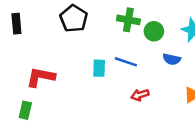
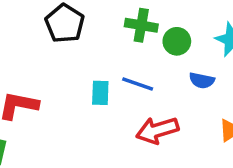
red arrow: (140, 95) -> (157, 130), size x1.6

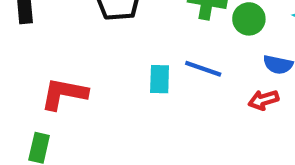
red arrow: (157, 130) -> (263, 100), moved, size x0.6

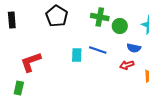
red L-shape: (64, 94) -> (31, 62), turned -30

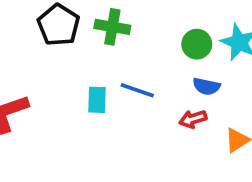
green cross: (100, 17) -> (112, 27), moved
green circle: (120, 26) -> (197, 44), moved

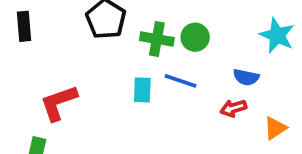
green cross: (112, 27) -> (157, 39), moved
green circle: (197, 44) -> (195, 37), moved

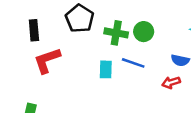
black rectangle: (24, 26) -> (34, 30), moved
red L-shape: (59, 103) -> (47, 60), moved

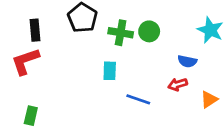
red L-shape: (47, 60) -> (25, 61), moved
blue line: (133, 63) -> (138, 99), moved

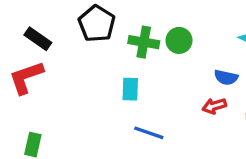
black rectangle: (35, 30) -> (38, 39), turned -50
blue line: (138, 99) -> (149, 133), moved

